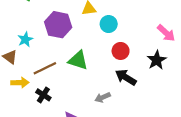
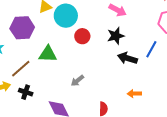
cyan circle: (109, 24) -> (66, 16), size x1.5
black star: (157, 60) -> (116, 36), turned 30
black arrow: (126, 77) -> (127, 58), moved

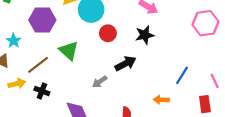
blue line: (151, 49) -> (182, 75), moved
green triangle: (48, 54) -> (69, 51), turned 36
black arrow: (127, 58) -> (125, 64), moved, turned 132

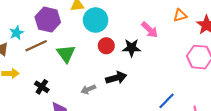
black star: (145, 35) -> (132, 48), moved
brown line: (38, 65) -> (36, 46), moved
black cross: (42, 91) -> (42, 87), moved

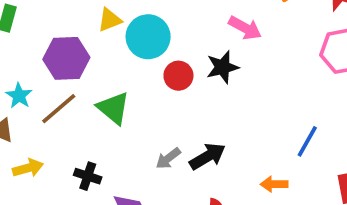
black arrow: (116, 78) -> (208, 156), moved

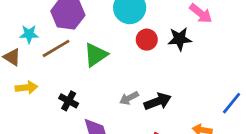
cyan star: (19, 96) -> (29, 34), turned 30
green triangle: (113, 108) -> (96, 55), turned 36

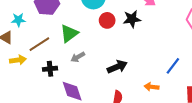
brown line: (56, 48) -> (39, 44), moved
gray arrow: (129, 98) -> (78, 57), moved
black cross: (69, 101) -> (50, 69), turned -32

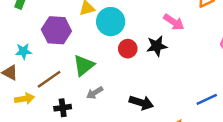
blue line: (173, 66) -> (207, 99), turned 30
black arrow: (117, 67) -> (141, 103), turned 42

